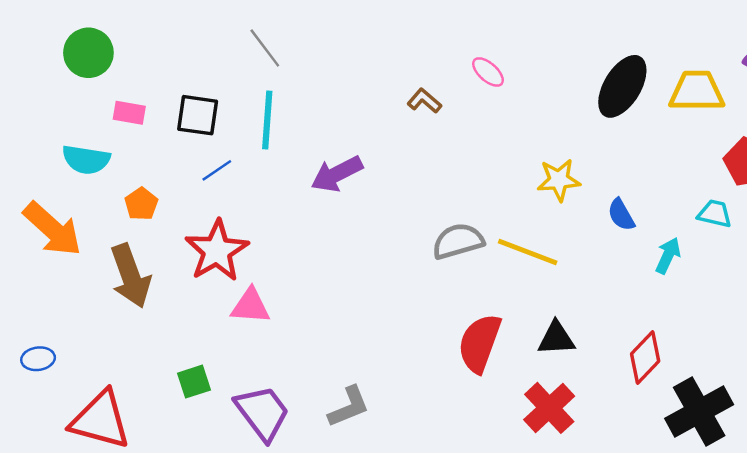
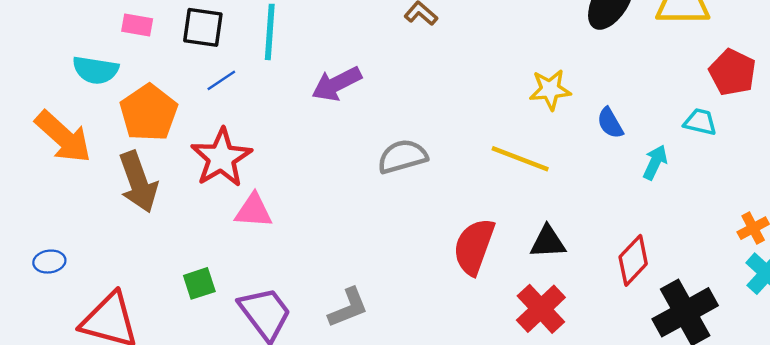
orange pentagon: (141, 204) -> (149, 113), size x1.8
gray semicircle: (458, 241) -> (402, 157), moved

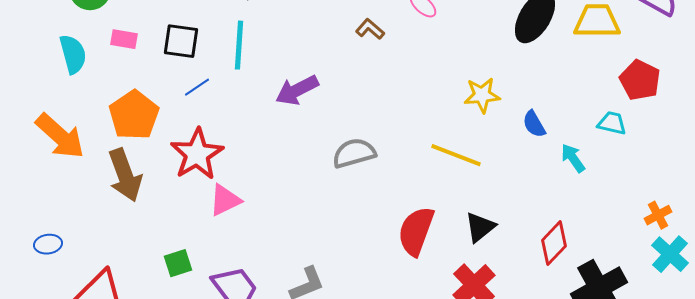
cyan semicircle: (96, 70) -> (73, 54), moved, turned -114
cyan arrow: (655, 162) -> (573, 158), turned -60
pink triangle: (254, 211) -> (225, 200), turned -30
black triangle: (548, 242) -> (480, 227), turned -36

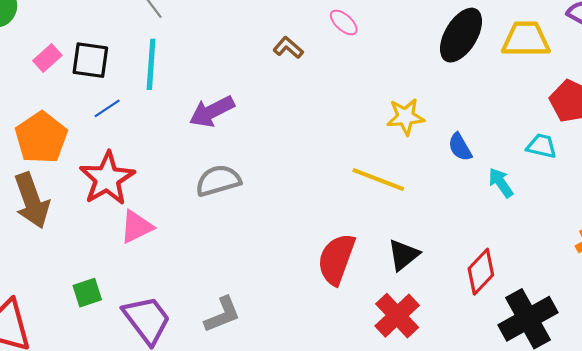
pink rectangle: (124, 39) -> (47, 58), moved, turned -52
gray semicircle: (354, 153) -> (218, 181), moved

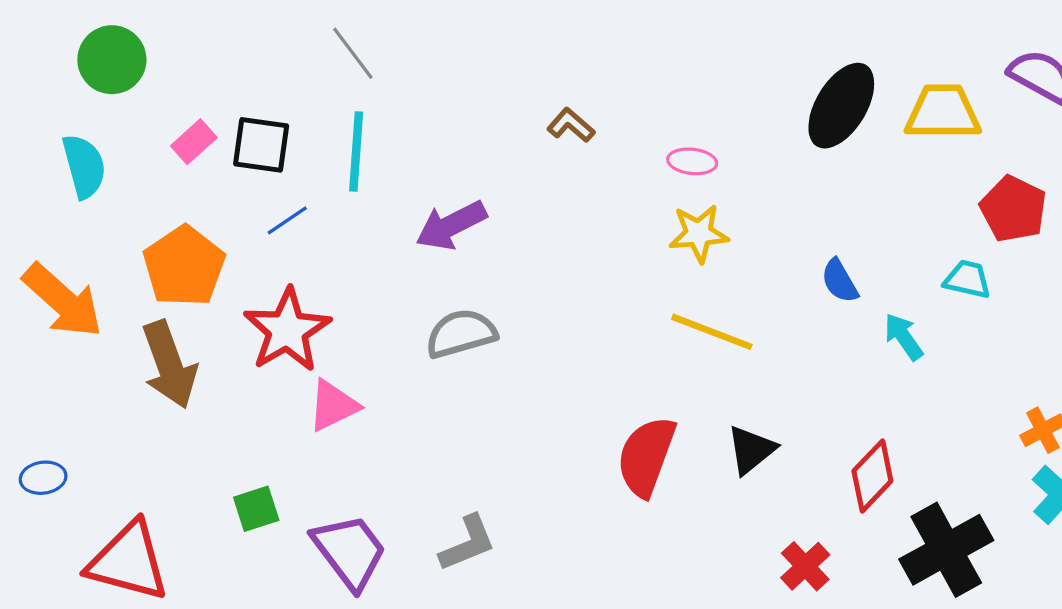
pink ellipse: (344, 22) -> (692, 161), moved, turned -36
yellow star: (406, 117) -> (699, 233), moved
red cross: (397, 316) -> (805, 566), moved, size x0.7

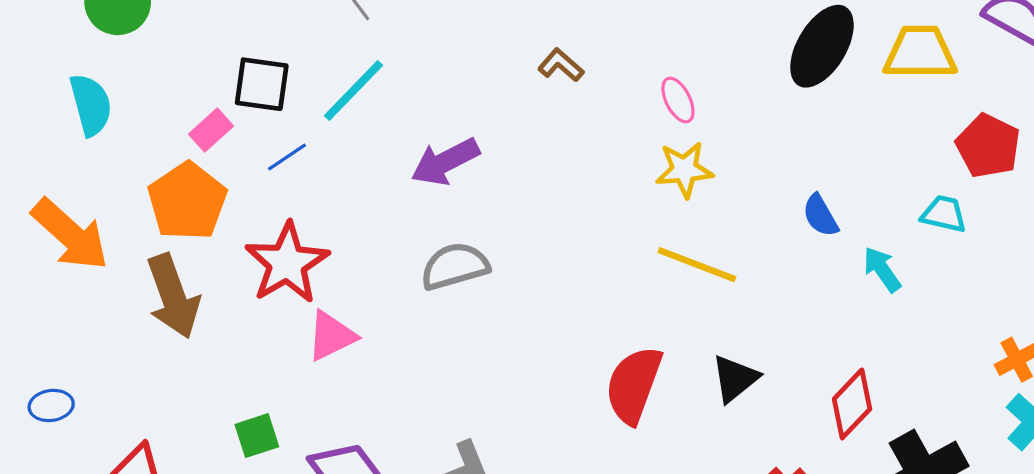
pink rectangle: (194, 142) -> (211, 130), moved
cyan line: (356, 152) -> (353, 91), turned 40
pink ellipse: (692, 161) -> (678, 100), turned 57

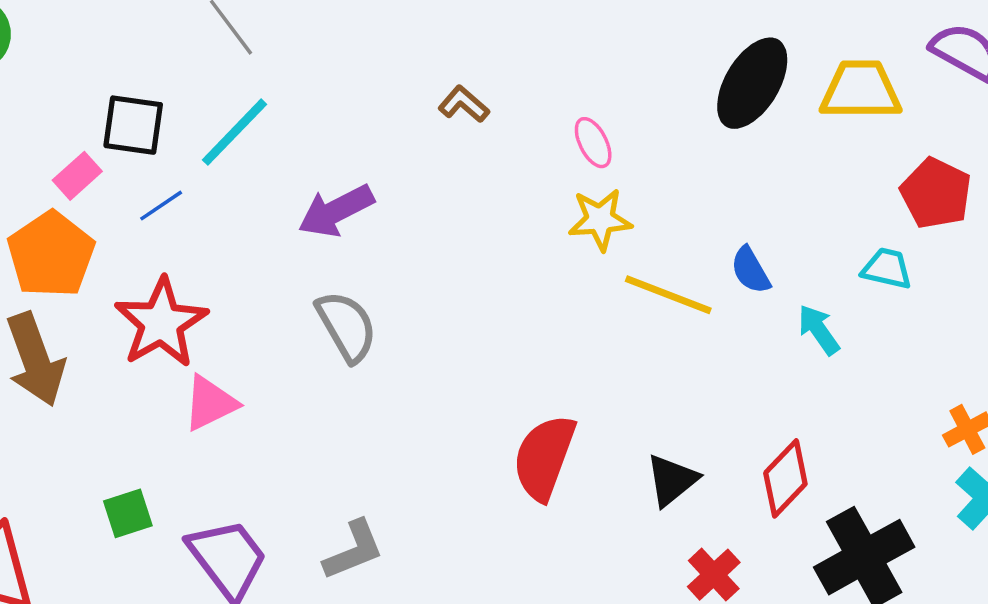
yellow line: (697, 265) -> (668, 295), moved
gray semicircle: (455, 266) -> (347, 326), turned 76
black triangle: (735, 379) -> (672, 480), moved

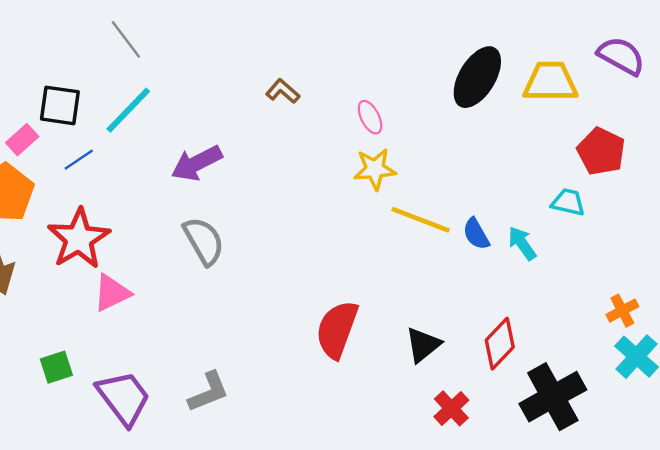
blue semicircle: (750, 270) -> (476, 234), moved

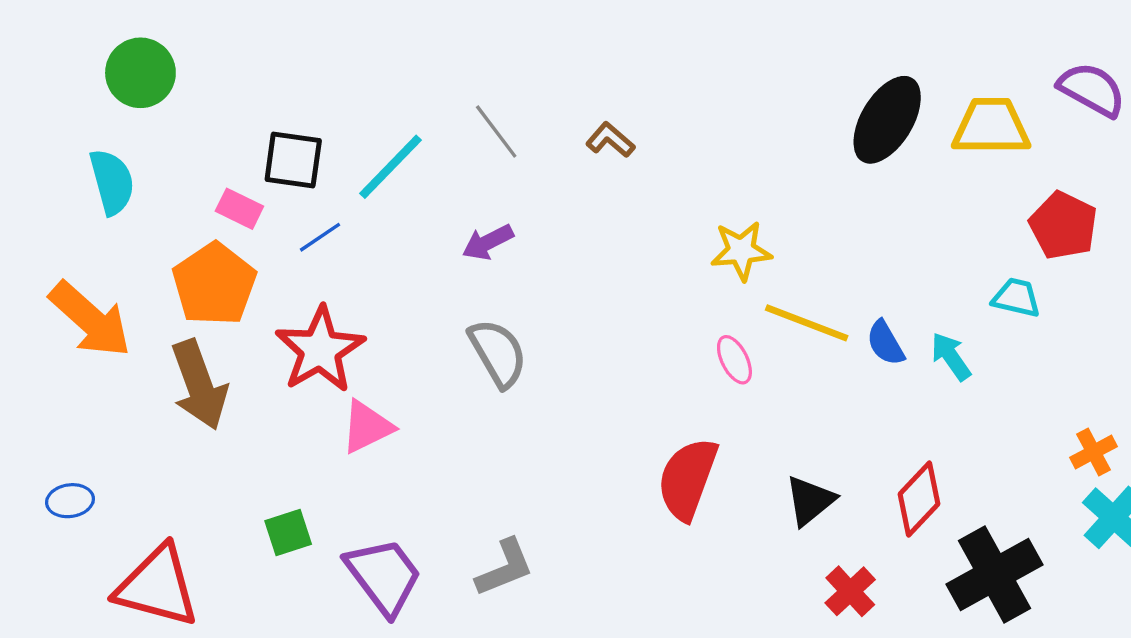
gray line: (126, 39) -> (496, 132), moved
pink ellipse: (370, 117) -> (734, 360), moved
pink rectangle: (22, 140) -> (239, 209), turned 68
purple arrow: (197, 163) -> (488, 242), size x0.7

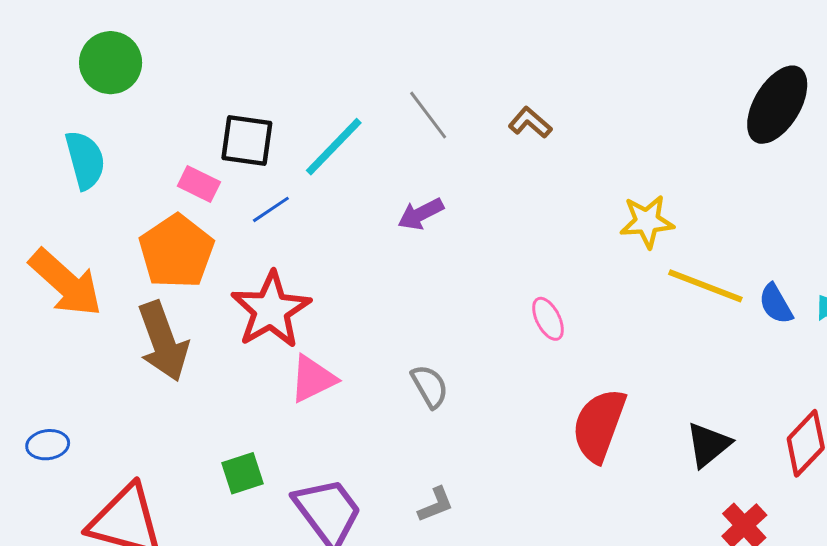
gray semicircle: (498, 353) -> (430, 386), moved, size x0.7
pink ellipse: (734, 360) -> (548, 319), moved
gray L-shape: (505, 568) -> (436, 505), size x0.7

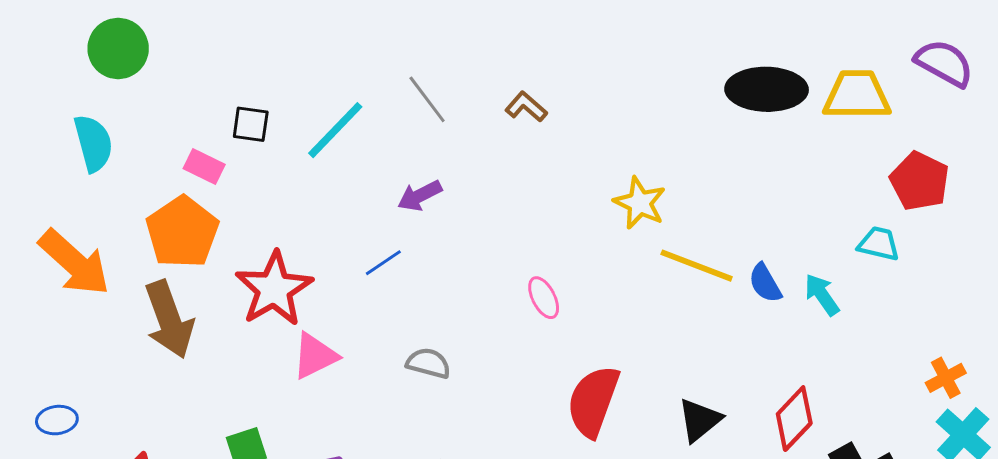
black ellipse: (777, 105) -> (767, 89), turned 60
black square: (247, 141) -> (251, 124), size x0.7
blue line: (271, 209) -> (383, 263), moved
yellow star: (647, 221) -> (640, 203), turned 30
gray semicircle: (430, 386) -> (428, 363), turned -45

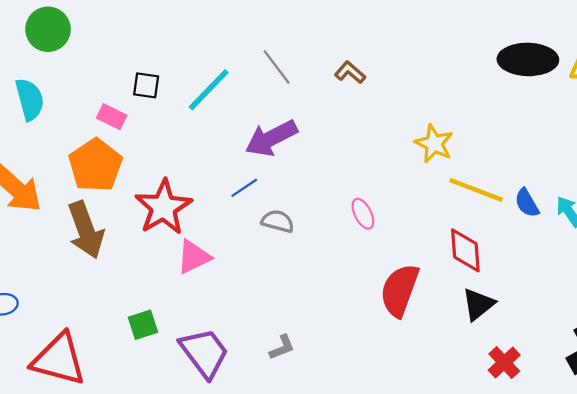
purple arrow: (420, 196) -> (271, 138), size x1.6
gray semicircle: (428, 363) -> (278, 221), moved
red diamond: (794, 419) -> (465, 250), moved, turned -48

